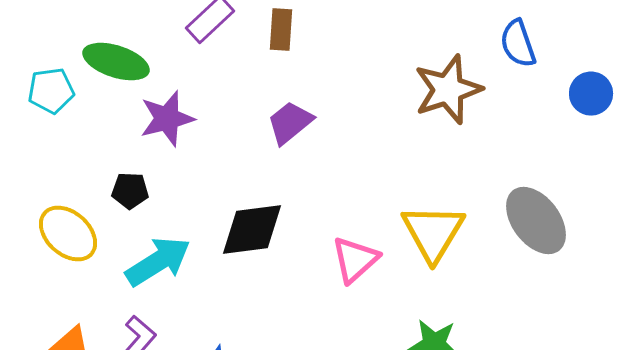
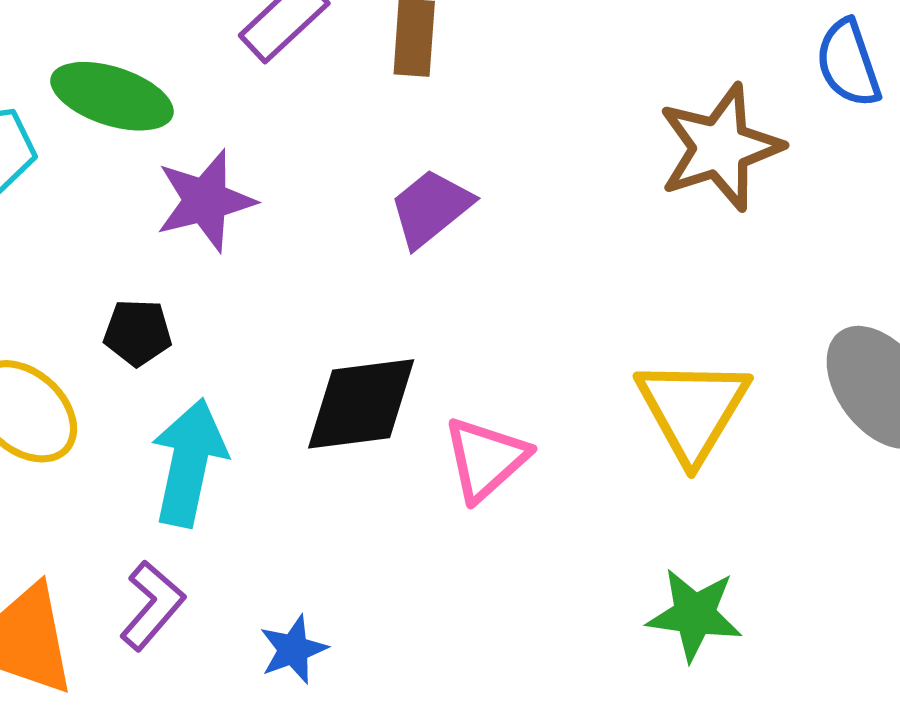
pink triangle: (355, 260) -> (486, 459), moved
cyan arrow: (158, 262) -> (189, 463), turned -46

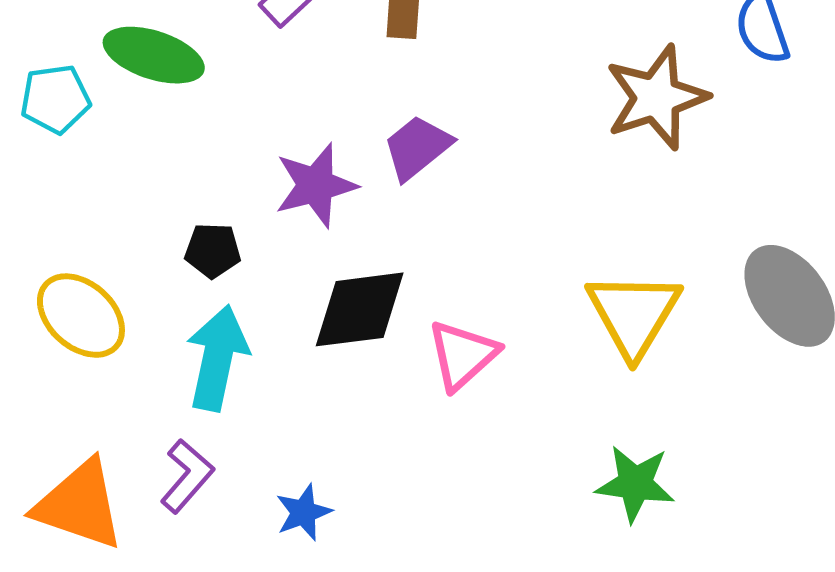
purple star: (205, 201) -> (316, 185), moved
black pentagon: (138, 333) -> (213, 250), moved

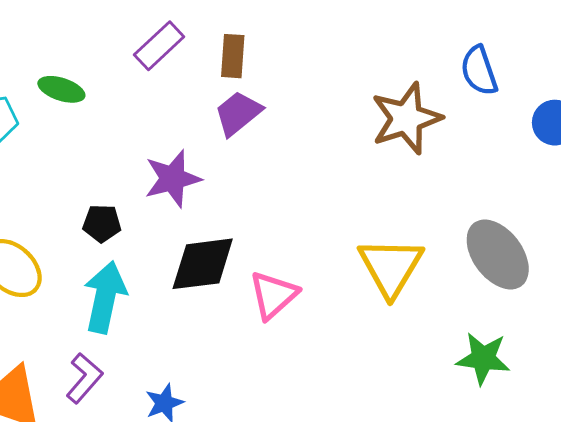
green ellipse: (154, 55) -> (61, 89), size x0.7
purple trapezoid: (417, 147) -> (238, 113), moved
green star: (635, 484) -> (483, 358), moved

